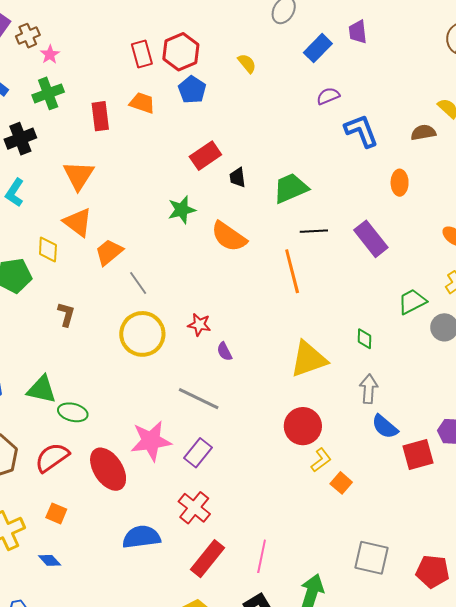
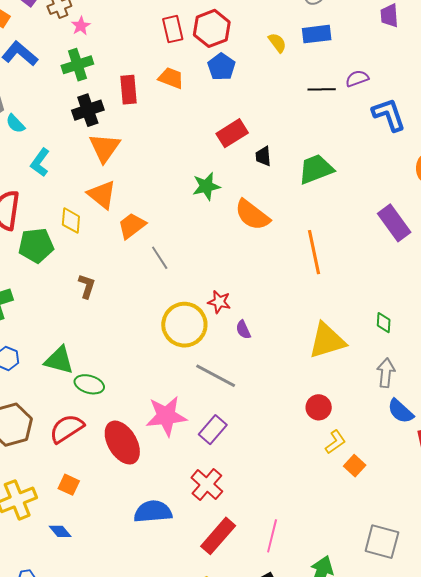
blue rectangle: (318, 48) -> (317, 34), moved, turned 36
black cross: (20, 139) -> (88, 110), moved
black line: (314, 231) -> (322, 89), moved
yellow circle: (142, 334) -> (184, 325), moved
red circle: (303, 426) -> (319, 407), size x0.7

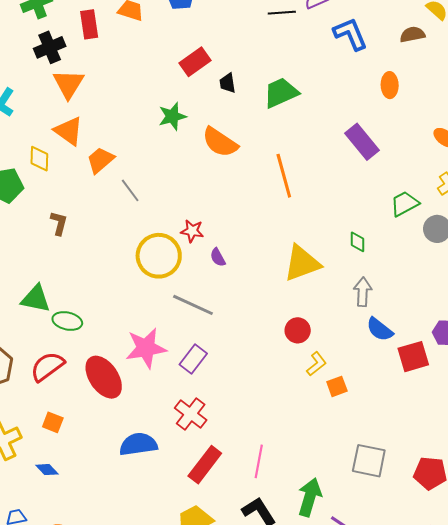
orange square: (355, 466) -> (337, 386), turned 30

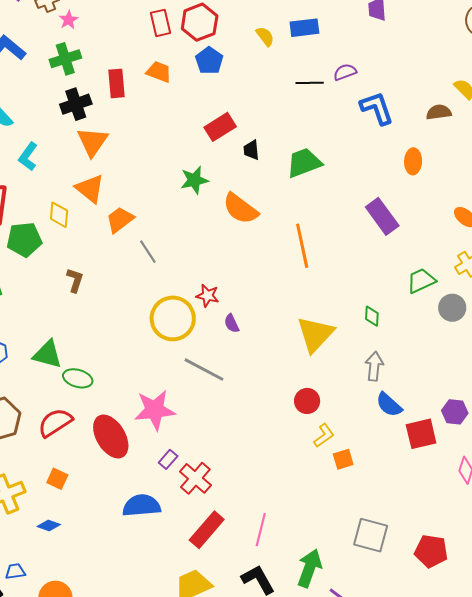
yellow triangle: (302, 263) -> (315, 334), turned -30
purple rectangle: (193, 359) -> (168, 459), moved, size x0.7
blue diamond: (47, 470) -> (49, 525), turned -30

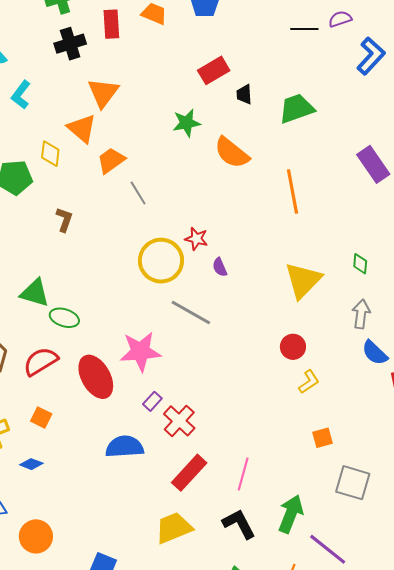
blue L-shape: (377, 108) -> (371, 56), turned 60
orange triangle: (93, 142) -> (103, 93), moved
orange square: (343, 459) -> (322, 438), moved

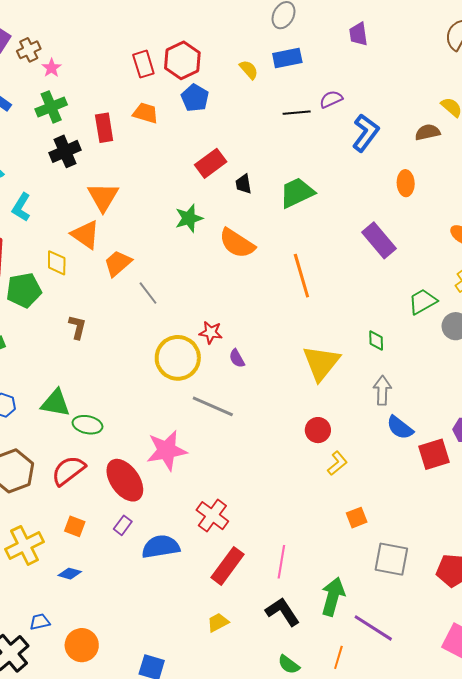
purple rectangle: (152, 401) -> (123, 525), moved
yellow trapezoid: (174, 528) -> (218, 622), size x0.6

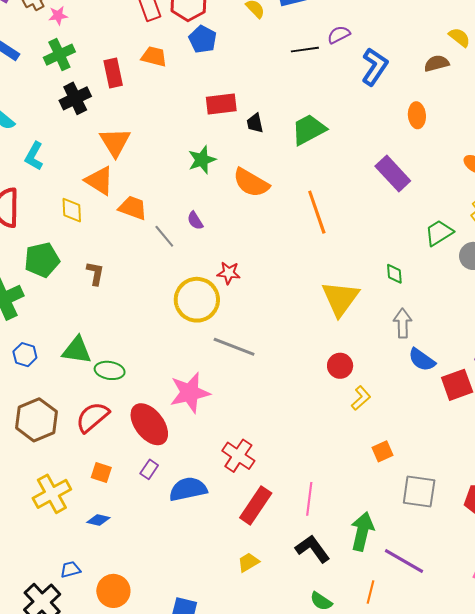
pink star: (52, 68) -> (58, 16), turned 30
red rectangle: (211, 163) -> (221, 104), turned 32
orange trapezoid: (118, 263) -> (133, 208), turned 64
green pentagon: (24, 290) -> (42, 260), moved
purple semicircle: (237, 358) -> (195, 221), moved

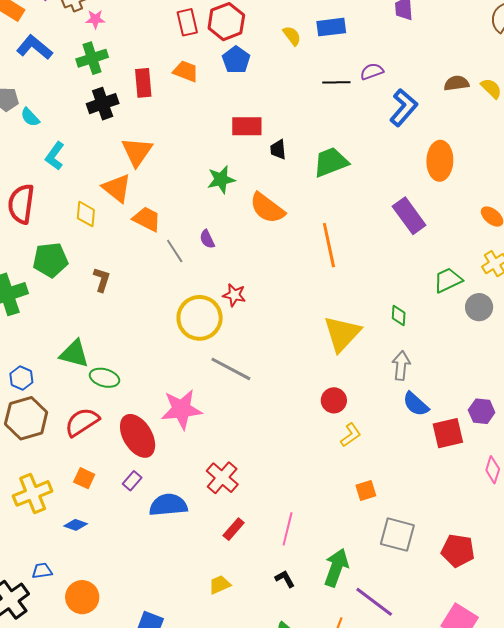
brown semicircle: (437, 63) -> (456, 83), moved
orange ellipse: (417, 115) -> (440, 161), size x1.5
blue hexagon: (25, 355) -> (21, 378), moved
red rectangle: (256, 505) -> (234, 529), size x0.6
black L-shape: (313, 549) -> (285, 579), size x0.6

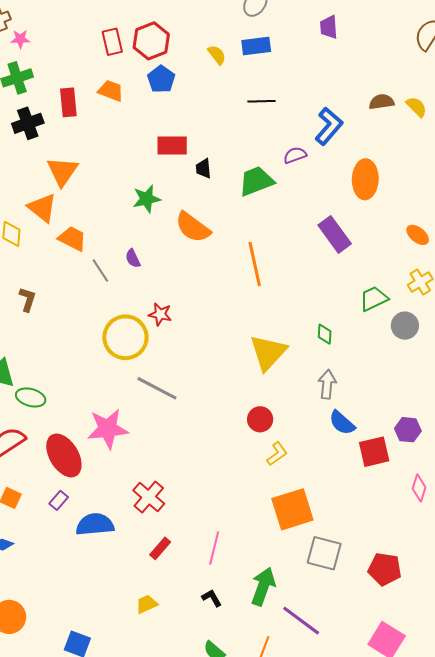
purple semicircle: (372, 71) -> (295, 155), moved
orange square: (366, 490) -> (292, 509), size x2.0

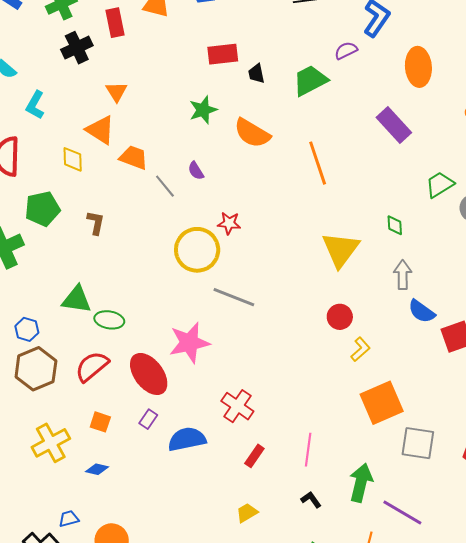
orange triangle: (62, 171) -> (116, 92), size x0.7

